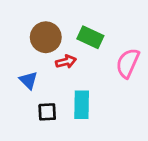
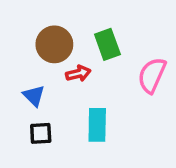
green rectangle: (90, 37) -> (107, 44), turned 45
black square: (47, 112) -> (41, 133), moved

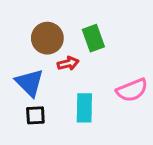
pink semicircle: (152, 75) -> (132, 90), moved, turned -136
blue triangle: (34, 96) -> (30, 83), size x1.5

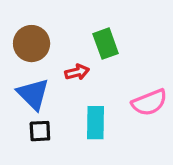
brown circle: (47, 38) -> (32, 44), moved

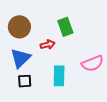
blue triangle: (33, 94) -> (20, 58), turned 30

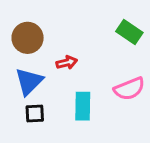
green rectangle: (65, 27) -> (129, 32), moved, turned -36

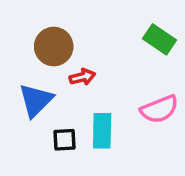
brown circle: (28, 38) -> (54, 47), moved
black square: (35, 113) -> (64, 140), moved

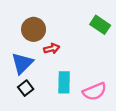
pink semicircle: (159, 109) -> (95, 91), moved
black square: (64, 140) -> (26, 88), moved, turned -35

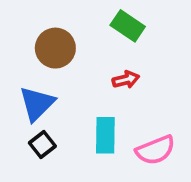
green rectangle: (100, 25) -> (128, 26), moved
red arrow: (52, 49) -> (126, 80), moved

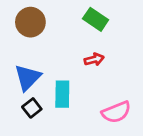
brown circle: (55, 48) -> (30, 22), moved
cyan rectangle: (105, 135) -> (62, 94), moved

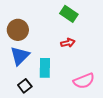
brown circle: (30, 22) -> (18, 30), moved
black square: (32, 108) -> (25, 86), moved

